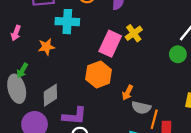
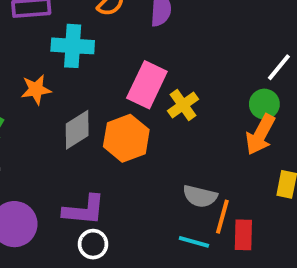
yellow cross: (134, 33) -> (183, 105), moved
orange arrow: (127, 93) -> (260, 135), moved, size x1.5
gray diamond: (50, 95) -> (77, 130), moved

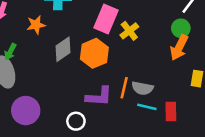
purple L-shape: (84, 210) -> (99, 96), moved
orange line: (222, 217) -> (124, 88), moved
cyan line: (194, 242) -> (147, 107), moved

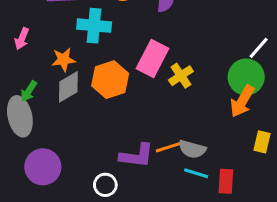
green circle: (181, 28) -> (246, 77), size x1.5
gray diamond: (63, 49) -> (68, 87), moved
orange hexagon: (94, 53) -> (110, 80), moved
orange line: (124, 88) -> (169, 147), turned 55

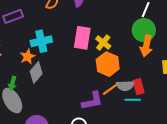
cyan cross: (94, 26) -> (41, 41), moved
orange hexagon: (110, 80) -> (108, 64), moved
red rectangle: (226, 181) -> (139, 87), moved

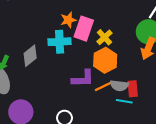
cyan cross: (41, 41) -> (60, 42), moved
orange star: (28, 57) -> (68, 20), moved
purple L-shape: (92, 101) -> (83, 79), moved

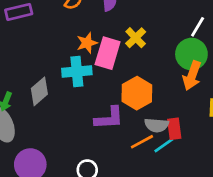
yellow cross: (104, 37) -> (136, 38), moved
orange line: (104, 86) -> (142, 142), moved
cyan line: (124, 101) -> (164, 145), turned -42

